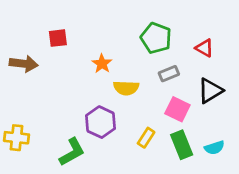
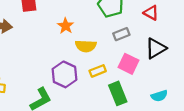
yellow rectangle: (146, 138) -> (98, 71), moved, turned 35
green rectangle: (182, 145) -> (118, 93), moved

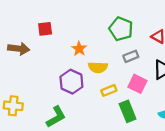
purple hexagon: (64, 74) -> (71, 82), moved

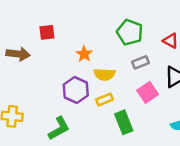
pink square: (137, 84) -> (148, 92), turned 30
yellow rectangle: (109, 90) -> (105, 100), moved
green rectangle: (128, 111) -> (124, 122), moved

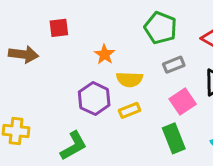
green rectangle: (124, 122) -> (174, 138), moved

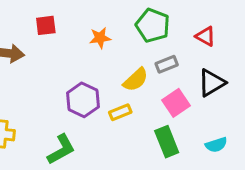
orange star: (104, 54) -> (100, 38), moved, turned 30
yellow semicircle: (130, 79) -> (136, 80), moved, turned -45

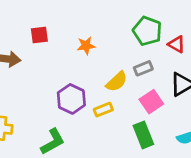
green pentagon: (153, 25) -> (147, 31), moved

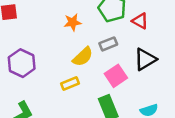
orange star: (86, 46) -> (73, 22), moved
purple hexagon: (71, 99) -> (22, 63), moved

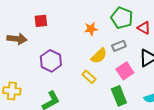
yellow rectangle: (70, 83) -> (89, 77), turned 64

